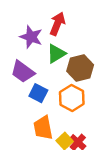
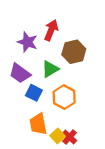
green triangle: (56, 54) -> (50, 69), moved
brown hexagon: (80, 68) -> (74, 52), moved

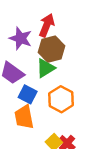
brown hexagon: (74, 52) -> (52, 49), moved
orange trapezoid: (38, 124) -> (24, 117), moved

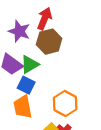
green triangle: (46, 68) -> (30, 64), moved
orange hexagon: (61, 99) -> (65, 103), moved

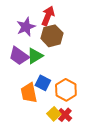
purple star: (19, 31) -> (26, 27), turned 30
blue square: (26, 85) -> (43, 83), moved

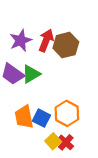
red arrow: (48, 16) -> (46, 40), moved
brown hexagon: (52, 36) -> (66, 45), moved
blue square: (43, 83) -> (41, 118), moved

